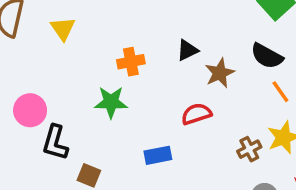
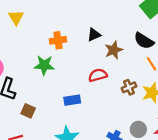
brown cross: (249, 149) -> (129, 87), moved

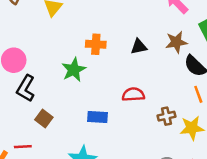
brown star: (114, 50) -> (176, 42), moved
green star: (44, 65) -> (74, 70), turned 30

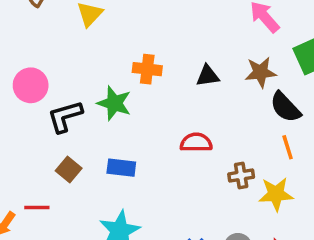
green star: (74, 70) -> (114, 103), turned -30
black L-shape: (26, 88) -> (65, 116), moved, turned 40
blue rectangle: (98, 117) -> (121, 168), moved

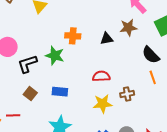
brown star: (261, 72) -> (128, 28), moved
yellow star: (276, 194) -> (103, 104), moved

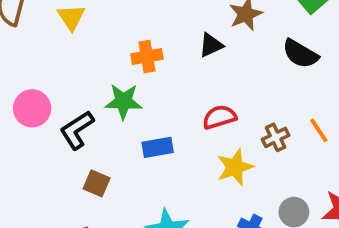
orange line: (153, 77) -> (319, 130), moved
blue rectangle: (60, 92) -> (158, 147), moved

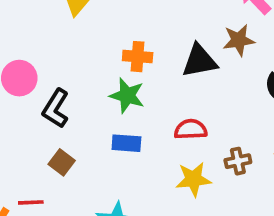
black triangle: (211, 45) -> (199, 61), size x1.5
green star: (123, 101) -> (127, 96), moved
black L-shape: (77, 130) -> (56, 108), turned -39

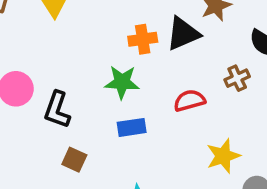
orange cross: (138, 57) -> (143, 39), moved
brown cross: (238, 161) -> (237, 78), moved
yellow star: (193, 179) -> (223, 156), moved

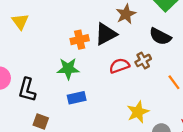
red semicircle: (189, 101) -> (119, 66), moved

